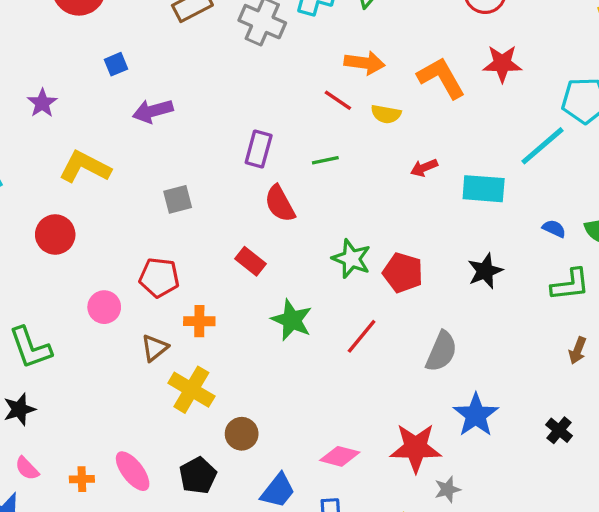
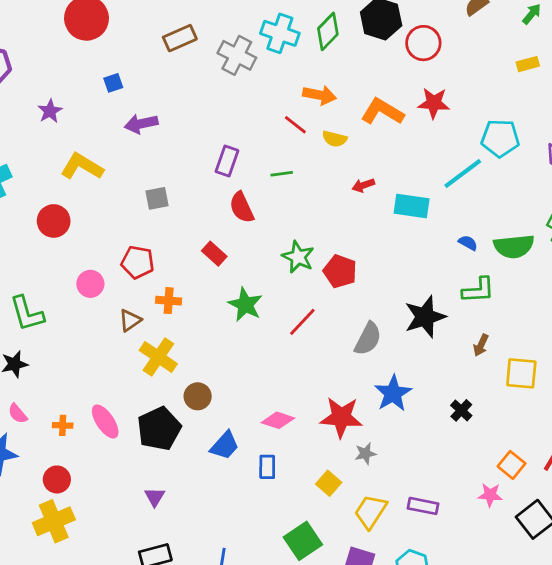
orange L-shape: (441, 78) -> (382, 112), turned -33
black star: (485, 271) -> (425, 317), moved, size x1.4
black pentagon: (198, 476) -> (159, 429), size x1.4

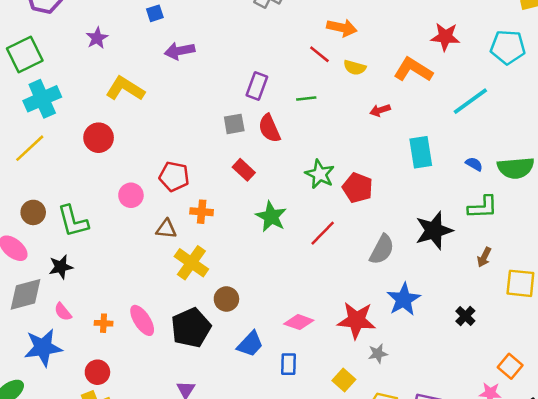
orange L-shape: (382, 112) -> (413, 70), moved
cyan pentagon: (500, 138) -> (508, 47), moved
gray square: (157, 198) -> (234, 124), moved
cyan rectangle: (412, 206) -> (421, 152), moved, turned 72
brown triangle: (130, 320) -> (166, 229), turned 40

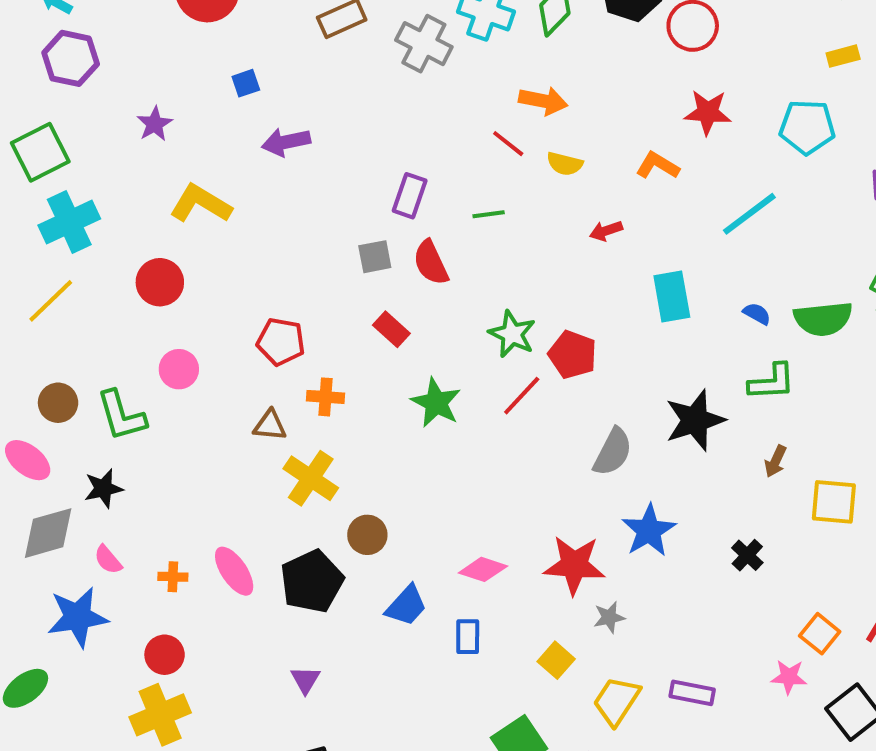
orange L-shape: (413, 70) -> (657, 166), size x0.7
pink circle: (131, 195) -> (179, 369), moved
red line: (323, 233) -> (522, 396), moved

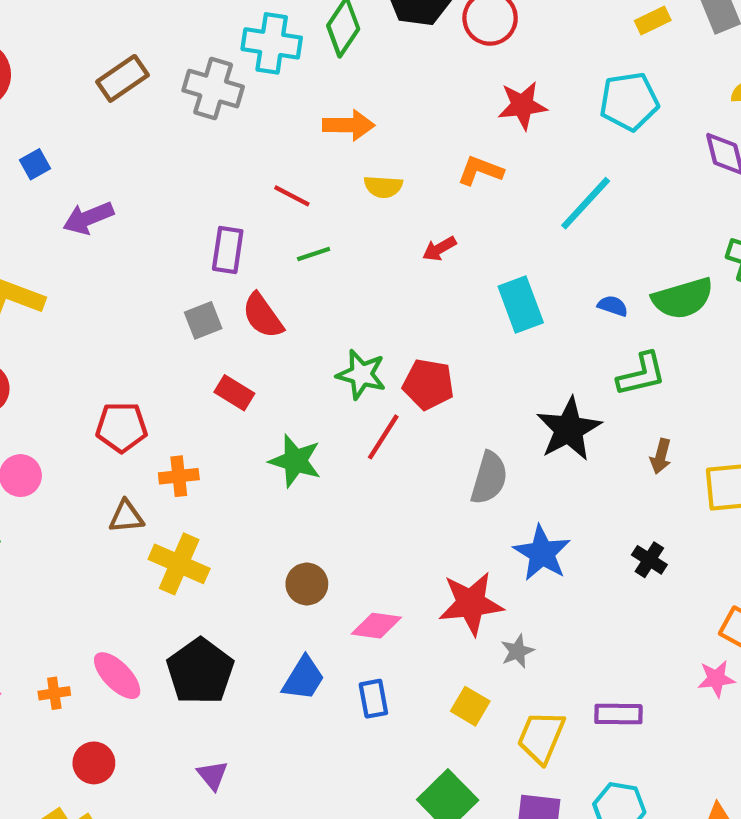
red line: (508, 144) -> (292, 196), moved
brown circle: (367, 535) -> (307, 584), moved
red circle: (165, 655) -> (94, 763), moved

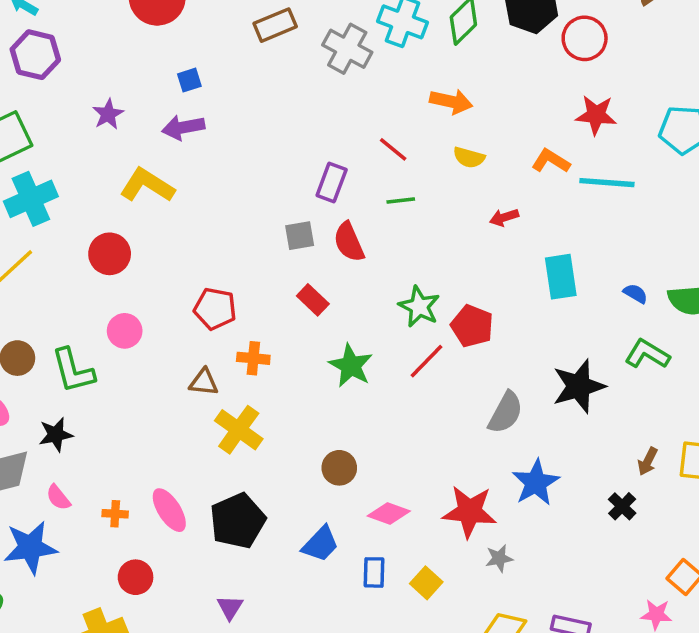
cyan line: (586, 203) -> (607, 183), moved, turned 40
purple arrow: (88, 218) -> (183, 128), moved
green L-shape: (642, 374) -> (647, 354), turned -147
brown arrow: (661, 456) -> (648, 461), moved
yellow square: (470, 706) -> (426, 583), moved

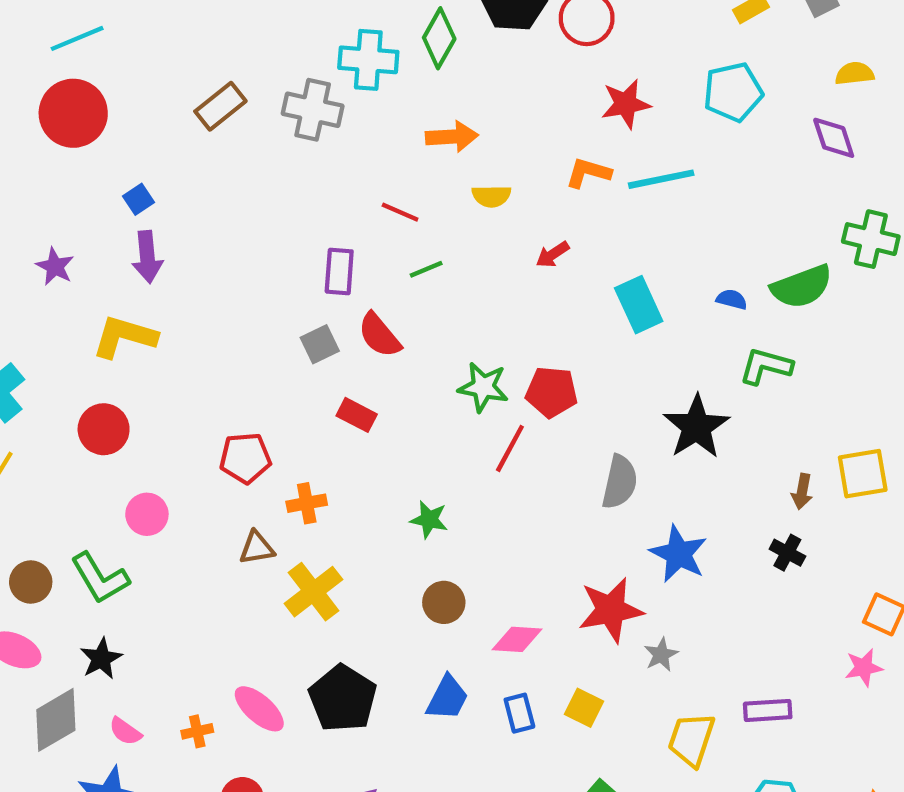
purple arrow: (183, 128) -> (147, 257), turned -69
green star: (351, 366) -> (429, 520), moved, size x0.7
yellow cross: (239, 430) -> (313, 592), turned 33

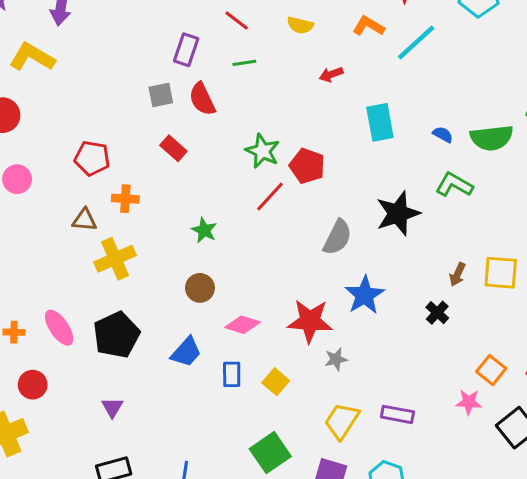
cyan line: (661, 179) -> (416, 43), turned -45

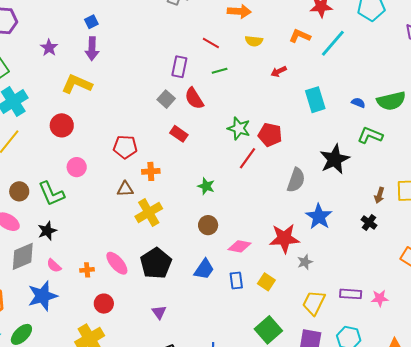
gray square: (161, 95) -> (166, 99), turned -30
pink star: (469, 402) -> (380, 298), moved

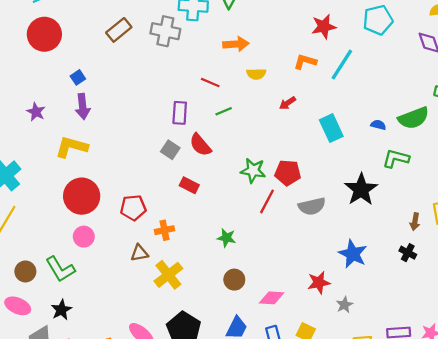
red circle: (62, 125) -> (82, 196), moved, size x1.4
gray semicircle: (296, 180) -> (312, 206), moved, turned 65
red star: (284, 238) -> (319, 282), size x0.7

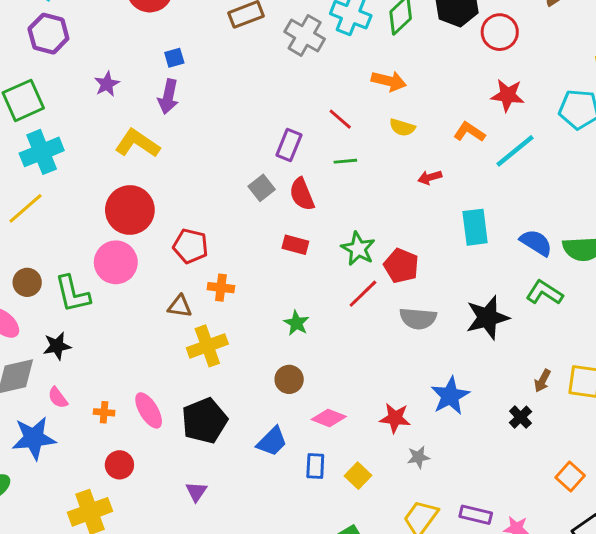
blue semicircle: (378, 125) -> (536, 243), size x1.6
red rectangle: (189, 185) -> (295, 245), moved, turned -30
pink circle: (84, 237) -> (116, 262), size x1.5

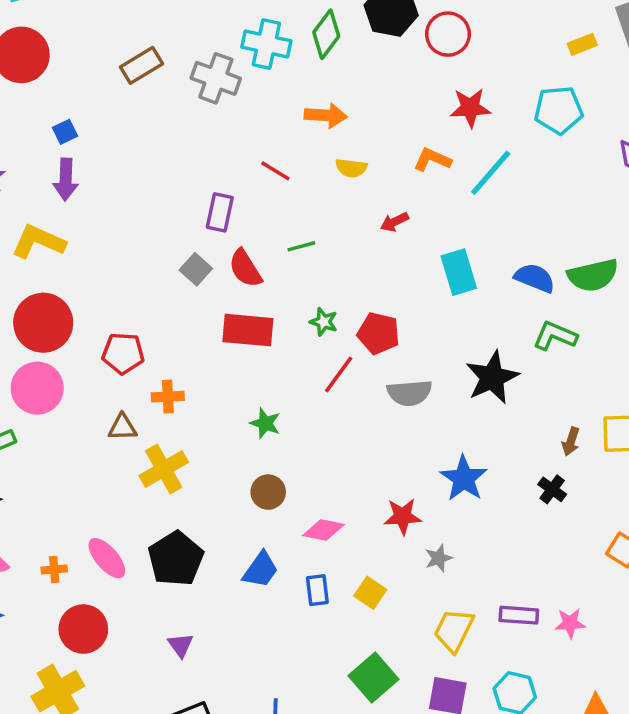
green line: (345, 161) -> (301, 246), moved
red rectangle: (295, 245) -> (248, 330), size x1.6
green star: (358, 249) -> (324, 322), size x0.7
red circle: (119, 465) -> (83, 629), size x1.4

